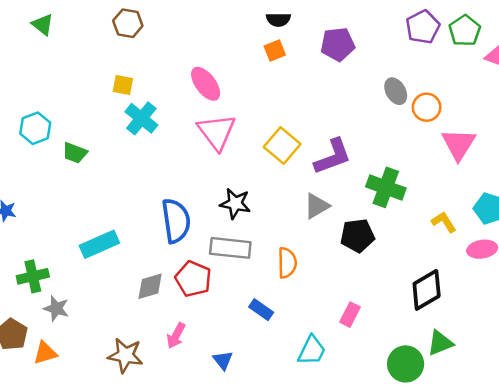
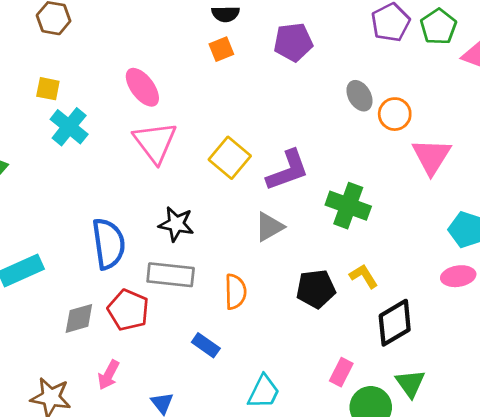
yellow L-shape: (444, 222) -> (364, 276), moved
black pentagon: (357, 236) -> (316, 289), moved
pink rectangle: (350, 315) -> (341, 372), moved
green triangle: (440, 343) -> (410, 383), turned -44

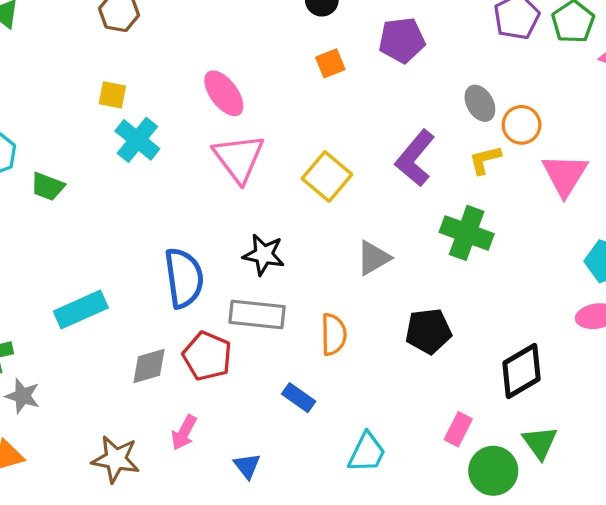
orange square: (221, 49) -> (330, 63), moved
purple L-shape: (288, 170) -> (415, 158), moved, turned 150
yellow L-shape: (364, 276) -> (485, 160), moved, turned -72

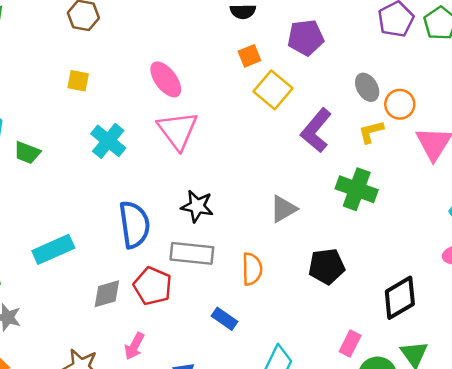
cyan cross: (137, 140) -> (108, 141), moved
yellow square: (327, 176) -> (273, 90), moved

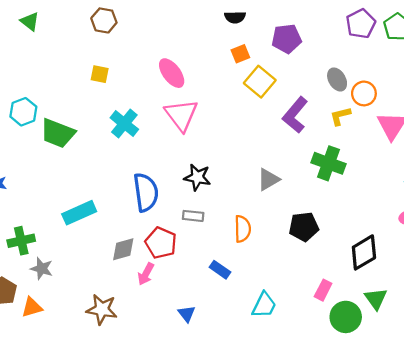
green trapezoid: (27, 153) -> (58, 133), size x1.6
gray rectangle: (192, 253) -> (193, 216), size x0.6
pink arrow: (134, 346) -> (146, 274), moved

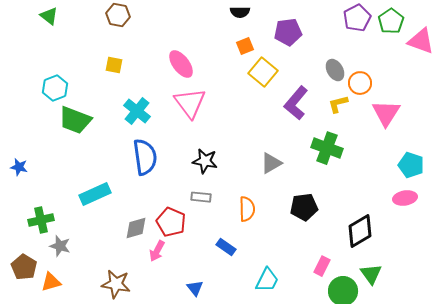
cyan hexagon: (23, 112) -> (55, 88), moved
blue semicircle: (146, 192) -> (145, 157), moved

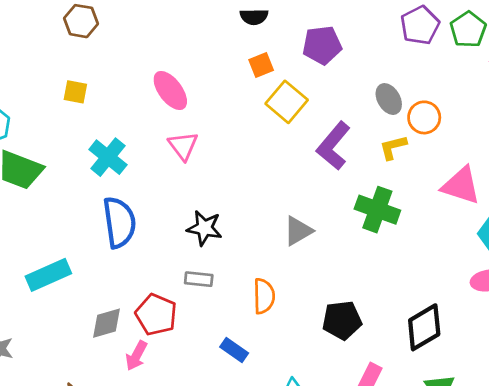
pink triangle: (190, 103) -> (183, 146), size x0.7
pink triangle: (386, 113) -> (461, 186), moved, turned -44
black pentagon: (304, 207) -> (342, 320), moved

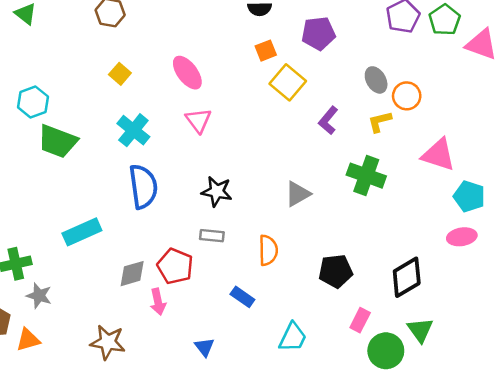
yellow square: (75, 92) -> (120, 74), moved, turned 30
purple L-shape: (333, 146) -> (328, 120), size x0.7
pink arrow: (136, 356) -> (158, 302), turned -40

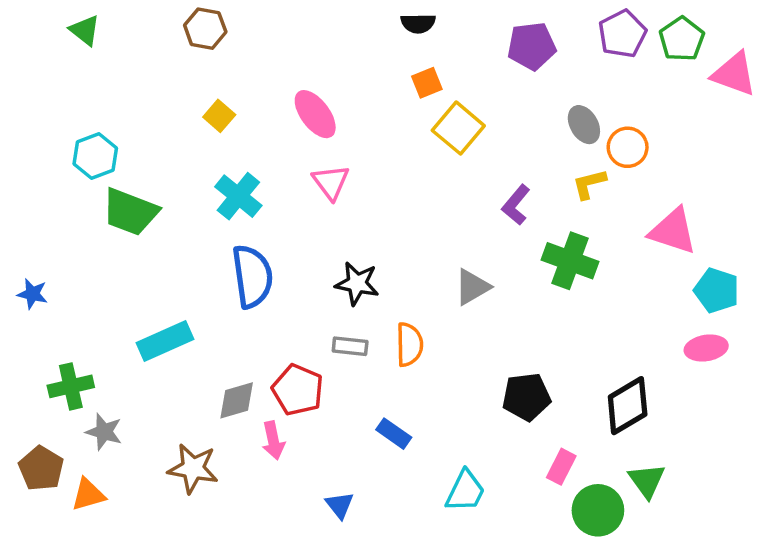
purple pentagon: (318, 33) -> (532, 46), moved
purple L-shape: (328, 120) -> (516, 205), moved
orange semicircle: (268, 250) -> (409, 345), moved
brown star: (108, 342) -> (193, 468), moved

